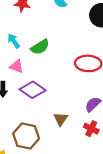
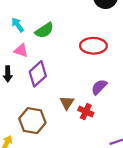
purple diamond: (33, 90) -> (38, 74), turned -75
red cross: (91, 129) -> (86, 112), moved

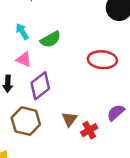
purple semicircle: (99, 87) -> (116, 113), moved
red cross: (86, 112) -> (89, 130), turned 32
brown hexagon: (32, 121) -> (26, 121), moved

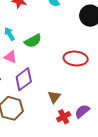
purple semicircle: (116, 113) -> (82, 111), moved
brown triangle: (69, 119) -> (54, 97), moved

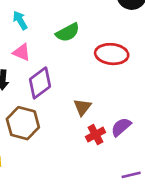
green semicircle: (33, 41) -> (68, 32), moved

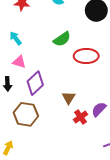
green semicircle: (68, 32) -> (62, 39), moved

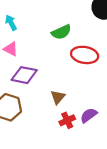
purple diamond: (35, 83) -> (24, 75), turned 45

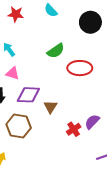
brown triangle: (58, 97) -> (50, 107), moved

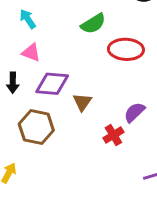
purple semicircle: (92, 122) -> (134, 112), moved

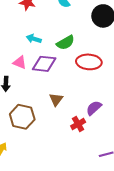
cyan arrow: (28, 19) -> (34, 39), moved, turned -40
purple diamond: (52, 84) -> (44, 64), moved

